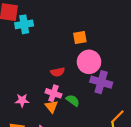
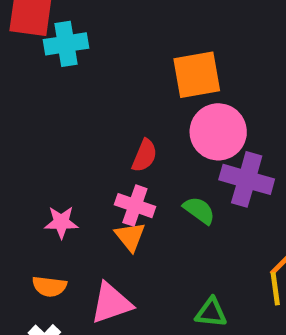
orange square: (80, 38) -> (197, 75), size x1.5
red semicircle: (58, 72) -> (144, 156), turned -56
green semicircle: (73, 100) -> (199, 210), moved

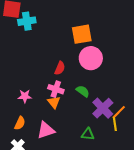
purple cross: (247, 179) -> (103, 108), moved, turned 30
orange semicircle: (49, 286) -> (20, 123), turned -72

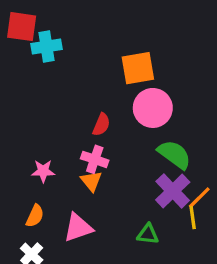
green semicircle: (83, 91) -> (174, 154), moved, size x1.5

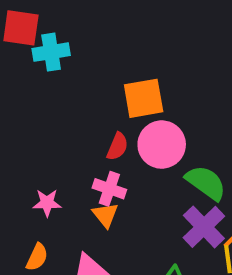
orange square: (138, 68) -> (144, 98), moved
pink circle: (153, 108) -> (162, 145), moved

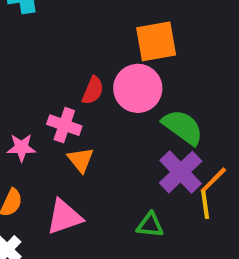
orange square: (144, 98) -> (156, 41), moved
pink cross: (109, 189) -> (64, 125), moved

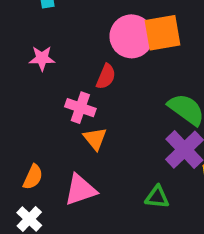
pink circle: (138, 88) -> (131, 36), moved
pink star: (21, 148) -> (42, 58), moved

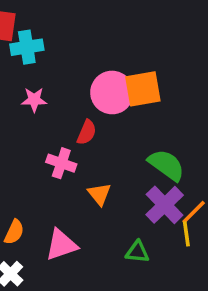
pink star: (42, 58) -> (34, 100), moved
orange triangle: (95, 139) -> (99, 194), moved

